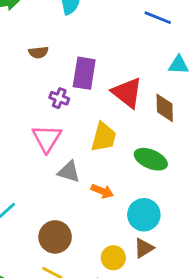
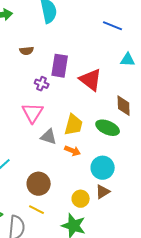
brown diamond: (165, 108) -> (124, 106), moved
yellow trapezoid: (104, 137) -> (74, 125), moved

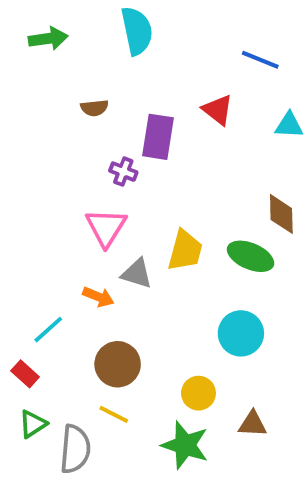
red triangle: (91, 80) -> (218, 110), moved, size x0.7
orange arrow: (73, 151) -> (98, 297), moved
brown triangle: (103, 192) -> (252, 424), moved, turned 35

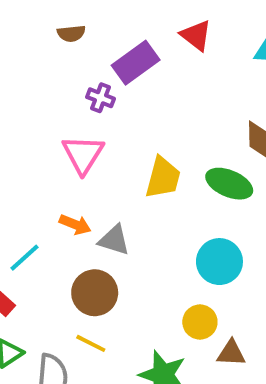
purple rectangle: (158, 137) -> (136, 63), turned 45
gray triangle: (137, 274) -> (114, 240), moved
yellow circle: (198, 393) -> (200, 322), moved

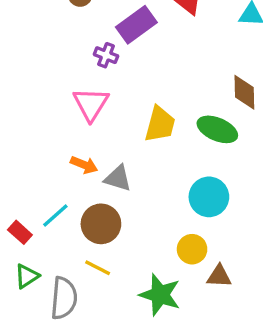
cyan line: (24, 258) -> (55, 215), moved

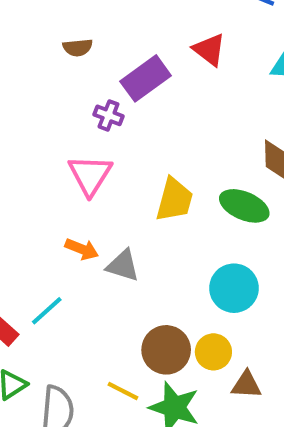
brown circle: (101, 224) -> (166, 350), moved
yellow line: (98, 268) -> (123, 391), moved

